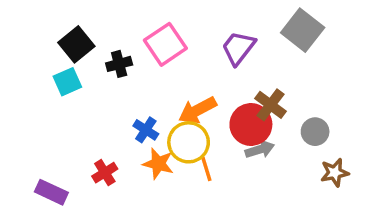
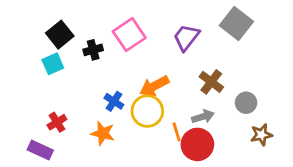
red circle: (251, 124) -> (197, 144), moved
orange star: (158, 164) -> (103, 133), moved
orange line: (206, 169) -> (177, 132), moved
red cross: (105, 173) -> (57, 122), moved

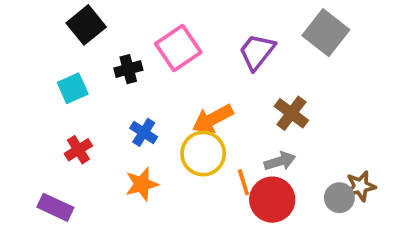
black square: (60, 35) -> (86, 25), moved
blue cross: (114, 101) -> (144, 132), moved
gray circle: (246, 103) -> (339, 198), moved
red cross: (57, 122) -> (78, 150), moved
orange star: (103, 133) -> (142, 184), turned -30

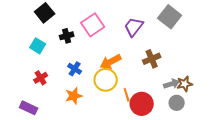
cyan square: (73, 88) -> (38, 46), turned -35
brown cross: (291, 113) -> (152, 59), turned 30
gray arrow: (280, 161) -> (172, 84), moved
brown star: (360, 186) -> (185, 84), moved

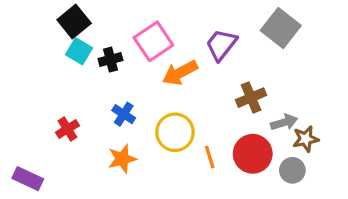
cyan square: (38, 46) -> (79, 51), moved
orange arrow: (111, 62) -> (180, 73), moved
gray arrow: (172, 84) -> (284, 122), moved
red circle: (142, 104) -> (253, 154), moved
purple rectangle: (29, 108) -> (28, 179), moved

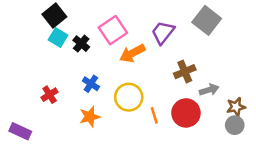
black cross: (110, 60) -> (81, 44), turned -35
brown star: (306, 139) -> (236, 107), moved
gray circle: (292, 170) -> (235, 125), moved

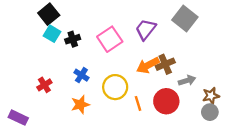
pink square: (113, 30) -> (110, 39), moved
black cross: (81, 44) -> (73, 39), turned 32
orange arrow: (132, 53) -> (148, 65), moved

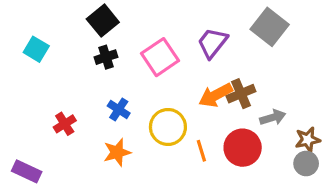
black square: (49, 14) -> (103, 21), moved
cyan square: (52, 34) -> (36, 49), moved

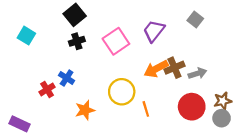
gray square: (270, 27) -> (195, 19), size x0.6
blue cross: (119, 110) -> (67, 78), moved
gray arrow: (273, 117) -> (197, 73), moved
red circle: (243, 148) -> (192, 107), moved

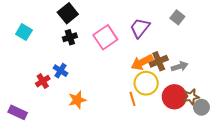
yellow circle: (122, 92) -> (146, 83), moved
brown star: (223, 101) -> (191, 97), moved

